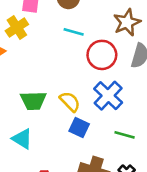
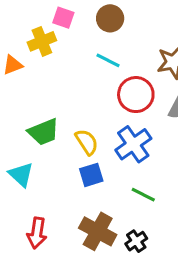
green trapezoid: (33, 101) -> (44, 132), turned -32
blue square: (79, 127) -> (91, 175), turned 36

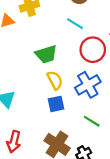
green trapezoid: (44, 132) -> (46, 54), moved

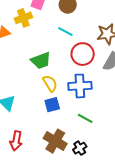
blue cross: (88, 85) -> (80, 86), turned 30

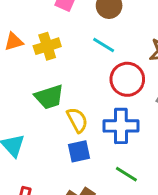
yellow cross: (23, 18) -> (47, 46), moved
green trapezoid: (41, 61) -> (49, 97), moved

